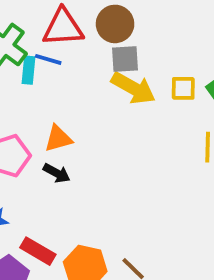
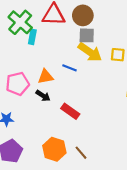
blue line: (48, 59) -> (69, 68), moved
red rectangle: (38, 251) -> (70, 111), moved

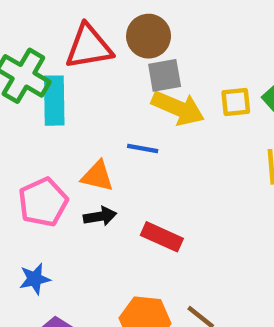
cyan rectangle: (32, 37) -> (54, 101), size x1.5
orange triangle: (46, 77) -> (97, 176), turned 35
black arrow: (43, 96) -> (100, 216), turned -32

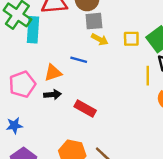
yellow arrow: (178, 108) -> (100, 39), size x0.6
orange triangle: (97, 176) -> (53, 73), turned -36

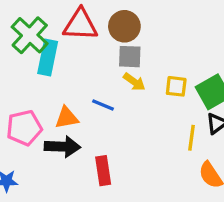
black arrow: (53, 95) -> (62, 147), size x1.5
red rectangle: (85, 108) -> (103, 171), turned 45

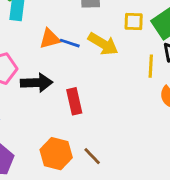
yellow arrow: (134, 82) -> (103, 44), moved, size x1.5
orange triangle: (67, 118) -> (50, 39), moved

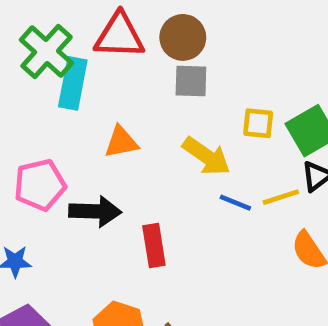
blue line: (70, 43) -> (235, 203), moved
yellow line: (151, 66) -> (281, 197), turned 65

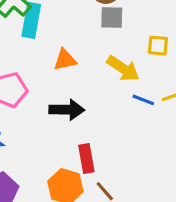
black arrow: (95, 211) -> (67, 110), moved
red rectangle: (154, 245) -> (86, 159), moved

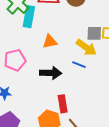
gray square: (112, 17) -> (94, 33), moved
blue line: (143, 100) -> (79, 65), moved

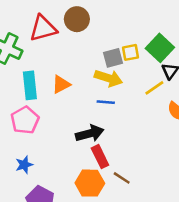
cyan rectangle: (29, 17) -> (30, 85), moved
black arrow: (51, 73) -> (90, 133), moved

